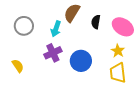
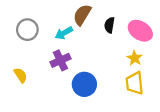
cyan arrow: (56, 29) -> (64, 33), turned 42
blue circle: (81, 61) -> (84, 84), moved

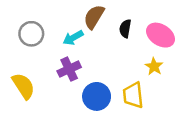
yellow semicircle: (21, 75) -> (23, 86), size x1.5
yellow trapezoid: (135, 83) -> (133, 95), moved

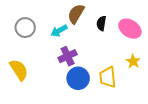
yellow star: (154, 66) -> (133, 61), moved
purple cross: (69, 69) -> (68, 56), moved

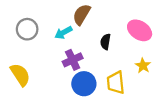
black semicircle: (101, 23) -> (105, 42), moved

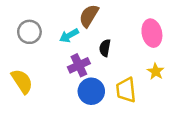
pink ellipse: (140, 30) -> (152, 33), turned 45
black semicircle: (105, 42) -> (105, 48), moved

